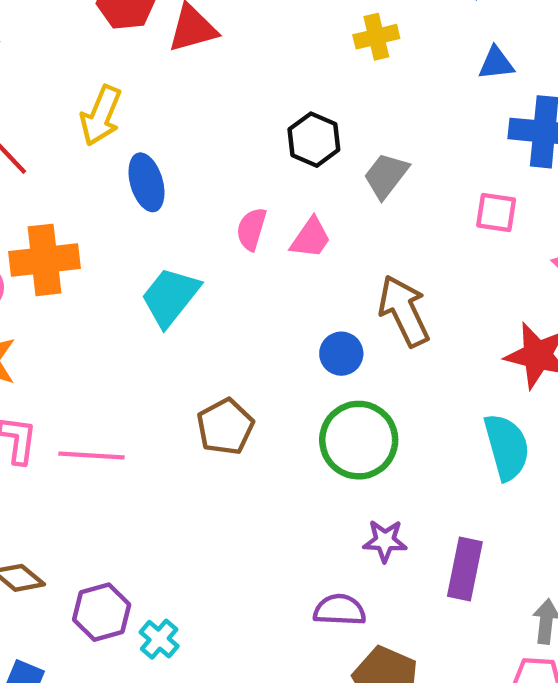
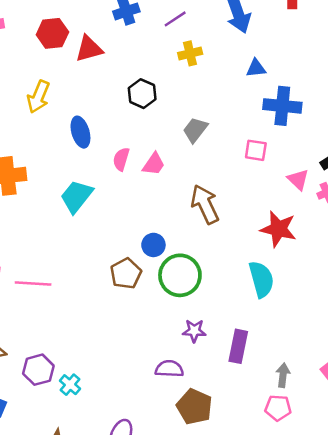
black hexagon: (314, 140) -> (142, 94), moved
blue ellipse: (146, 182) -> (80, 132), moved
blue circle: (341, 354) -> (153, 245), moved
brown pentagon: (225, 427) -> (126, 274), moved

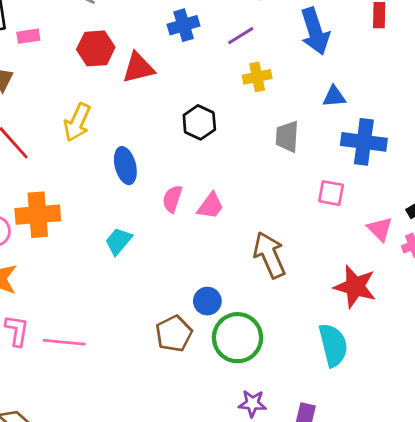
gray trapezoid: (195, 130) -> (287, 137), moved, turned -36
cyan trapezoid: (76, 196) -> (118, 241), size x0.7

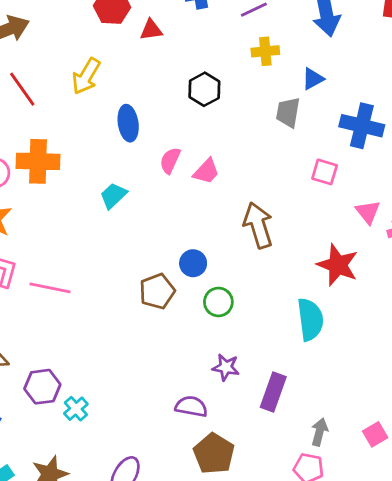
red triangle: (138, 68) -> (151, 30), size x0.7
blue triangle: (334, 97) -> (313, 79), moved, turned -30
green circle: (238, 338) -> (218, 302), size x0.6

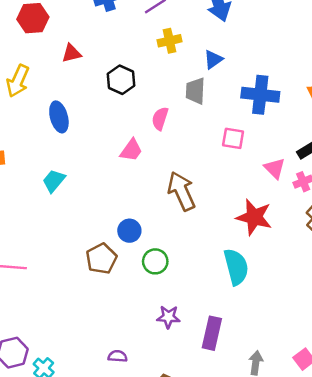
red triangle: (151, 30) -> (71, 53), moved
pink semicircle: (170, 160) -> (160, 119), moved
purple semicircle: (191, 406) -> (118, 356), moved, size x0.7

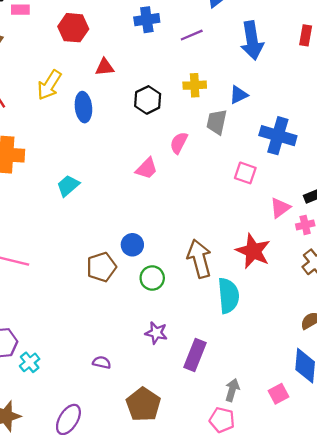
yellow cross: (170, 41) -> (195, 85), moved
blue ellipse: (59, 117) -> (83, 107), moved
pink triangle: (275, 168) -> (280, 208), turned 30
brown arrow: (181, 191) -> (199, 259), moved

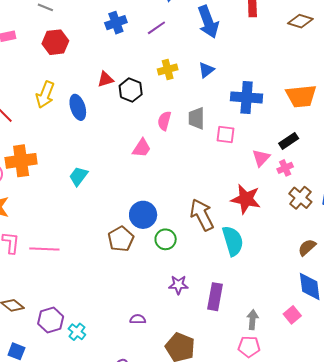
red triangle: (105, 67) -> (105, 79), moved
gray trapezoid: (217, 122) -> (196, 118), moved
blue circle: (132, 245) -> (143, 215), size x1.4

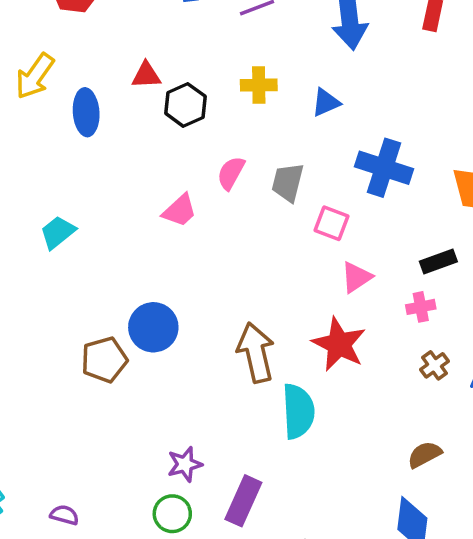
pink triangle: (261, 158) -> (356, 277), moved
brown cross: (300, 198) -> (435, 365), size x0.7
green circle: (166, 239) -> (172, 514), moved
purple star: (178, 285) -> (185, 464), turned -30
purple semicircle: (138, 319) -> (64, 515), moved

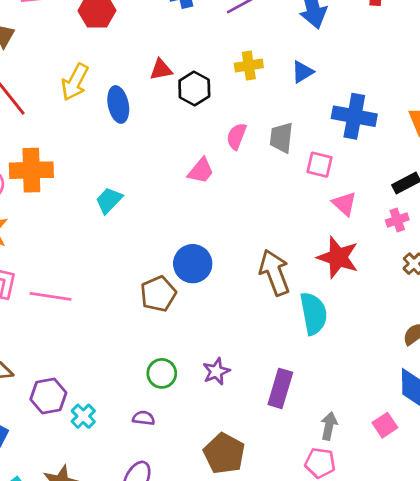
pink triangle: (356, 277) -> (344, 204), turned -36
purple star: (185, 464) -> (216, 371), moved
green circle: (172, 514) -> (162, 373), moved

